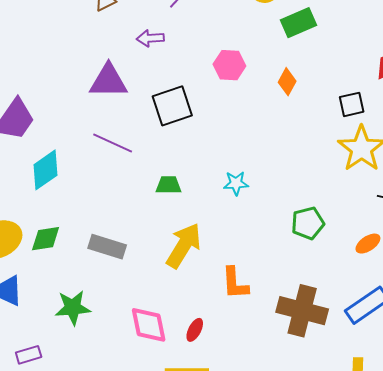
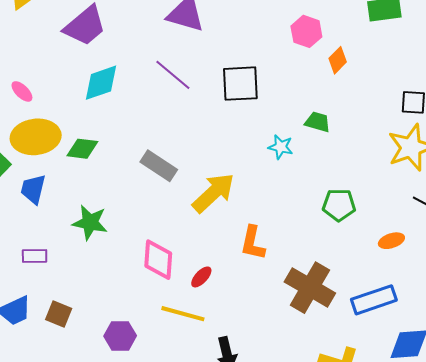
orange diamond: (287, 82) -> (338, 60), moved
black square: (172, 106) -> (240, 84), moved
green trapezoid: (169, 185) -> (318, 122), moved
gray rectangle: (107, 247) -> (159, 166), moved

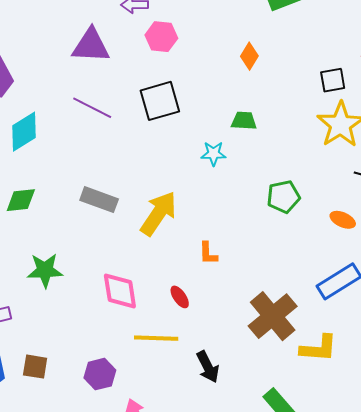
pink hexagon: (306, 31) -> (161, 37), moved
orange ellipse: (391, 241) -> (343, 220), turned 55
orange L-shape: (253, 243) -> (208, 253), size x0.7
red ellipse: (201, 277) -> (180, 297), moved, turned -65
brown cross: (310, 288) -> (273, 316), moved, turned 33

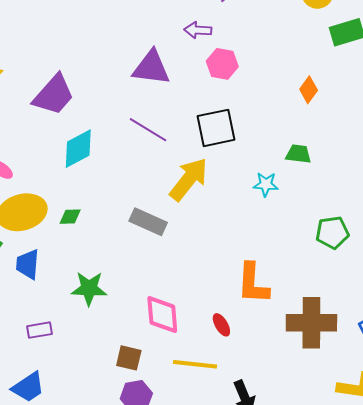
green diamond: (21, 200) -> (70, 217), size x0.7
yellow arrow: (158, 213) -> (189, 179), moved
orange L-shape: (208, 253) -> (253, 283), size x1.8
brown cross: (273, 316) -> (311, 323), moved, turned 36
brown square: (35, 367) -> (129, 358), moved

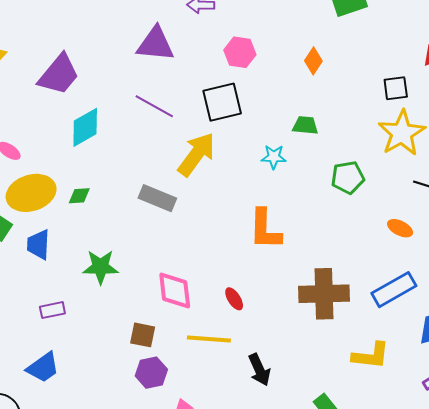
pink hexagon: (222, 64) -> (240, 52), moved
green pentagon: (332, 232) -> (348, 178), moved
orange L-shape: (253, 283) -> (265, 229), moved

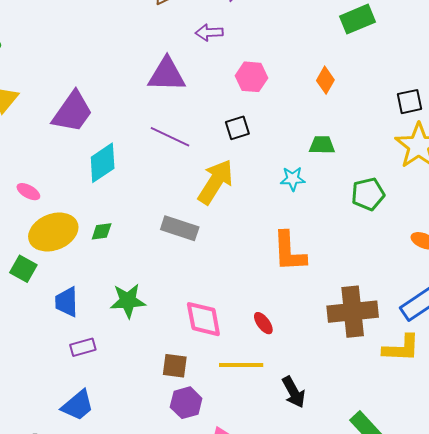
black square: (222, 102) -> (237, 128), size x0.6
blue trapezoid: (38, 245) -> (67, 302), moved
yellow L-shape: (371, 356) -> (401, 348), moved

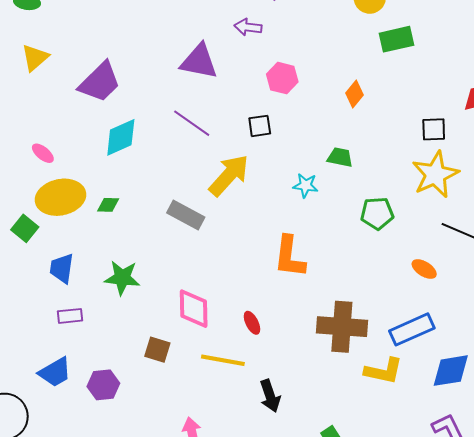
purple hexagon: (186, 403) -> (103, 385), moved

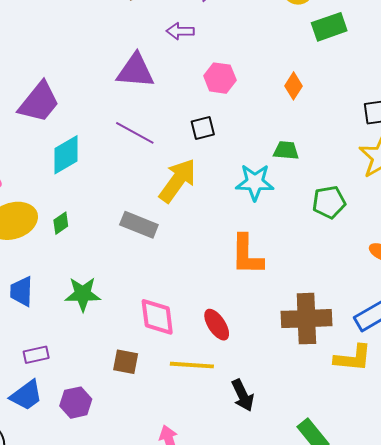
cyan star: (305, 185) -> (255, 182), size x1.5
green diamond: (108, 205) -> (61, 223), turned -30
purple rectangle: (70, 316) -> (36, 355), moved
red ellipse: (252, 323) -> (217, 325), size x1.4

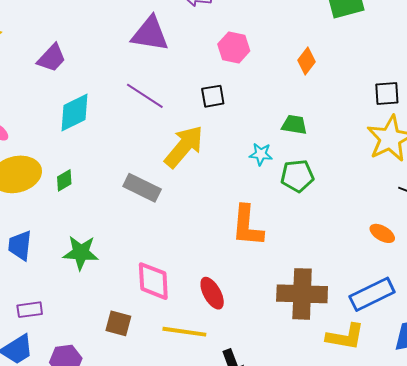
purple trapezoid: (39, 102) -> (52, 58), size x0.7
cyan star: (255, 182) -> (261, 154), size x0.6
green pentagon: (329, 202) -> (297, 176), moved

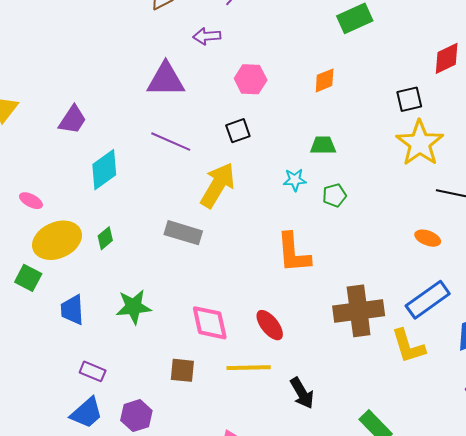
orange diamond: (307, 61) -> (325, 80), turned 40
green pentagon: (297, 176) -> (334, 195), size x0.7
purple rectangle: (30, 310) -> (93, 371), turned 40
yellow L-shape: (345, 337) -> (408, 346), turned 72

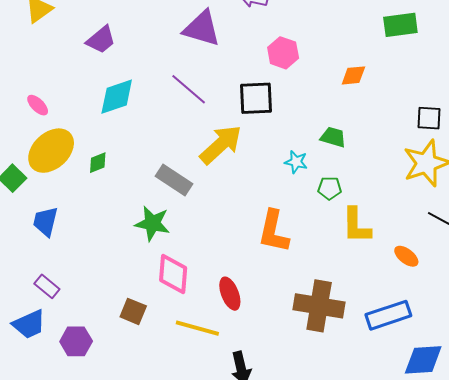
black square: (238, 131) -> (256, 98), size x1.5
yellow ellipse: (57, 240) -> (51, 151), turned -36
green star: (134, 307) -> (152, 223), moved
yellow L-shape: (408, 346) -> (356, 226), moved

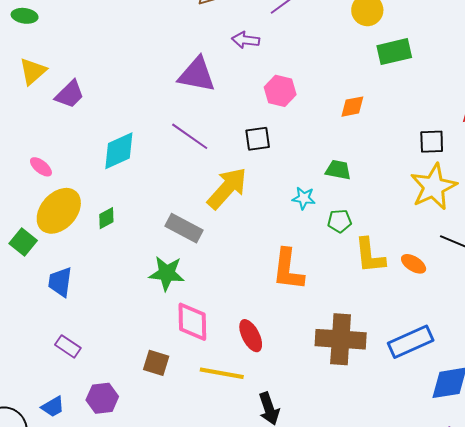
purple trapezoid: (101, 40) -> (70, 94), moved
black square: (256, 98) -> (258, 139), size x0.7
orange ellipse: (406, 256) -> (414, 264), moved
blue trapezoid: (29, 324) -> (53, 407), moved, size x0.7

